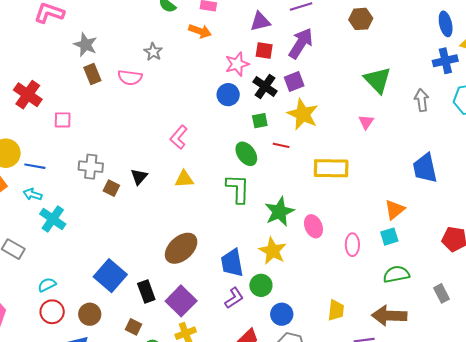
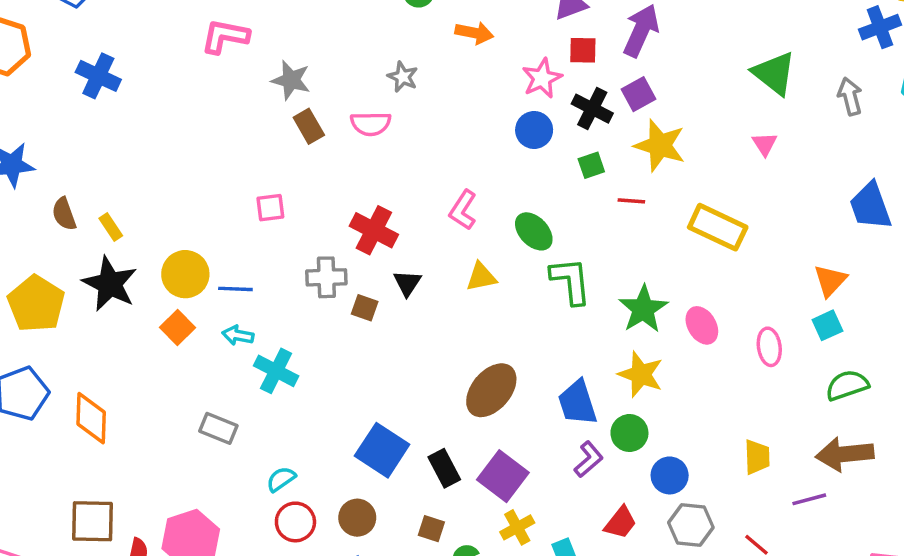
red cross: (28, 95) -> (374, 230), moved
green ellipse: (246, 154) -> (534, 231), moved
yellow rectangle: (331, 168) -> (718, 227), turned 32

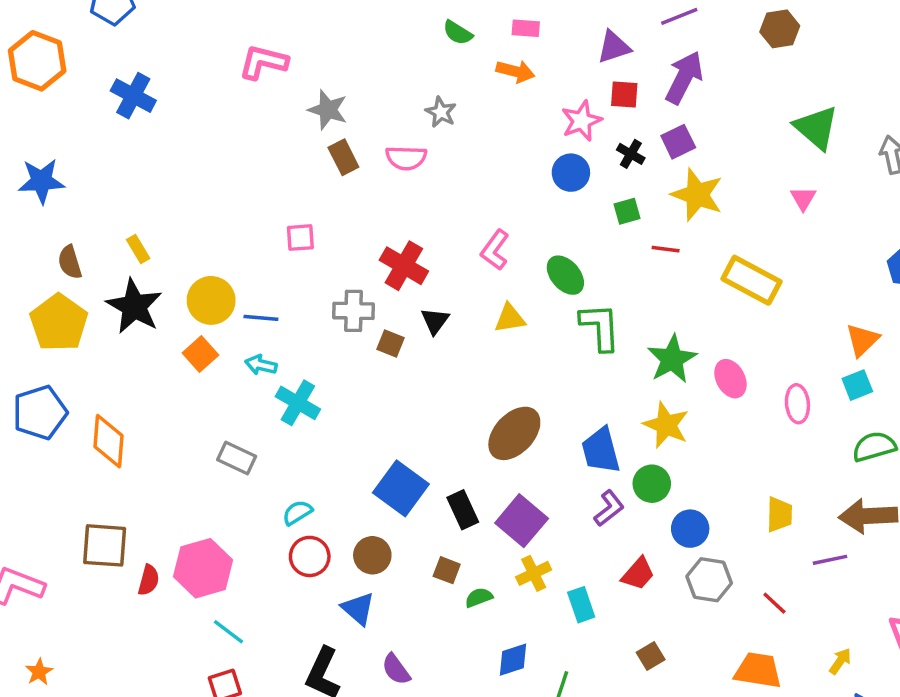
black cross: (592, 109) -> (631, 154), size x0.7
brown semicircle: (64, 214) -> (70, 262), moved

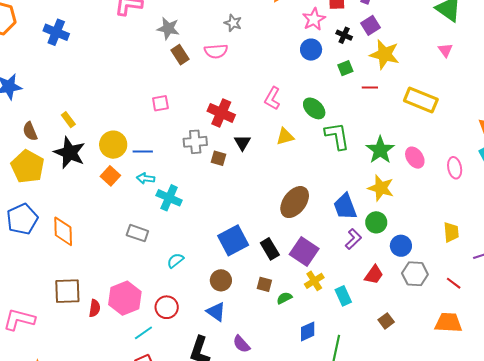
blue square: (401, 488) -> (233, 240), turned 32
red circle: (310, 556) -> (167, 307), moved
cyan line: (229, 632) -> (143, 333), turned -66

